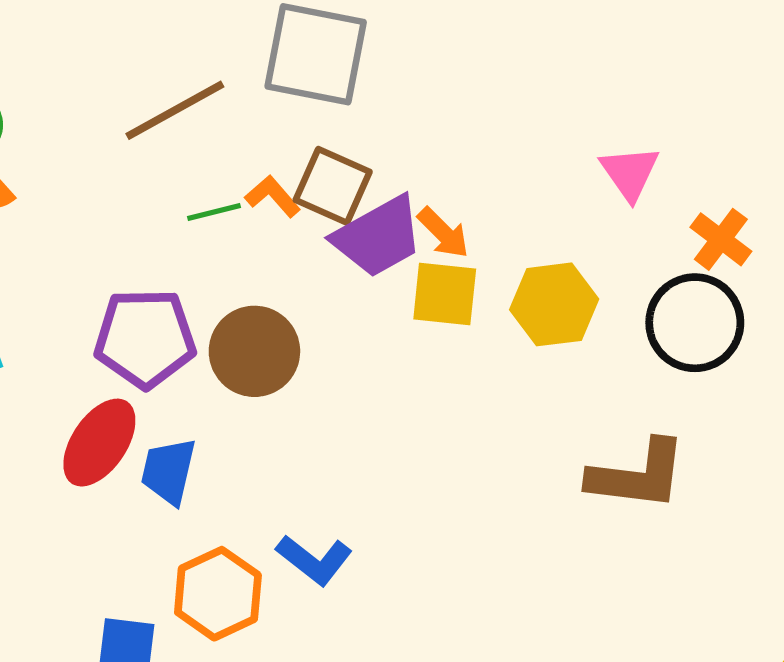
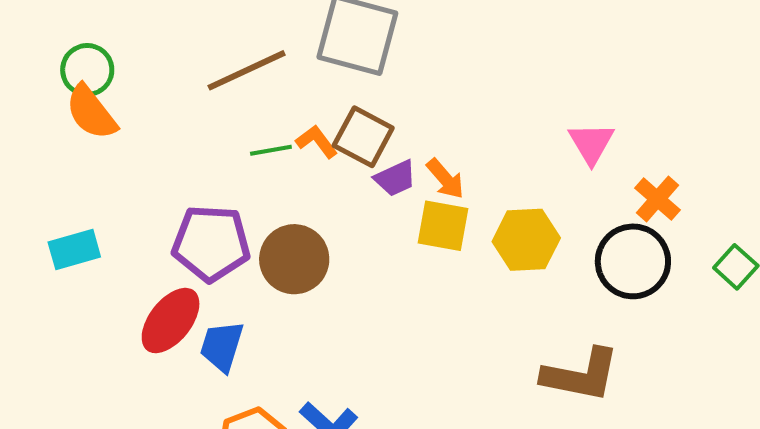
purple trapezoid: (378, 237) -> (395, 178), size x0.6

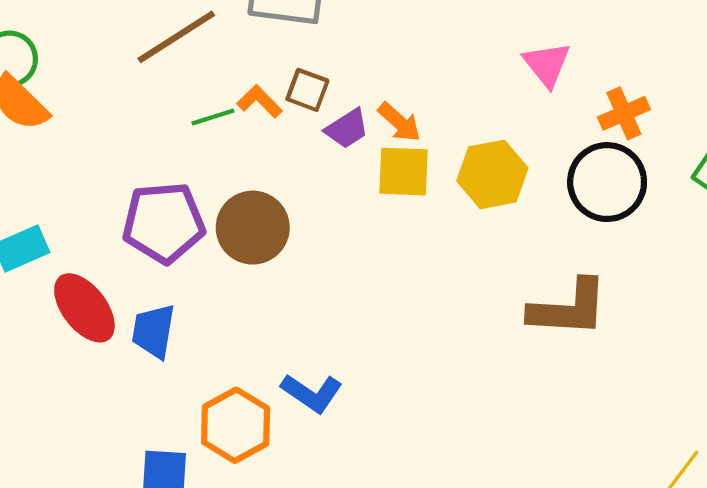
brown square: (363, 137) -> (307, 90), size x0.7
orange cross: (657, 199) -> (624, 113), turned 33
red ellipse: (171, 321) -> (84, 308), moved, turned -68
blue trapezoid: (222, 346) -> (154, 331), moved

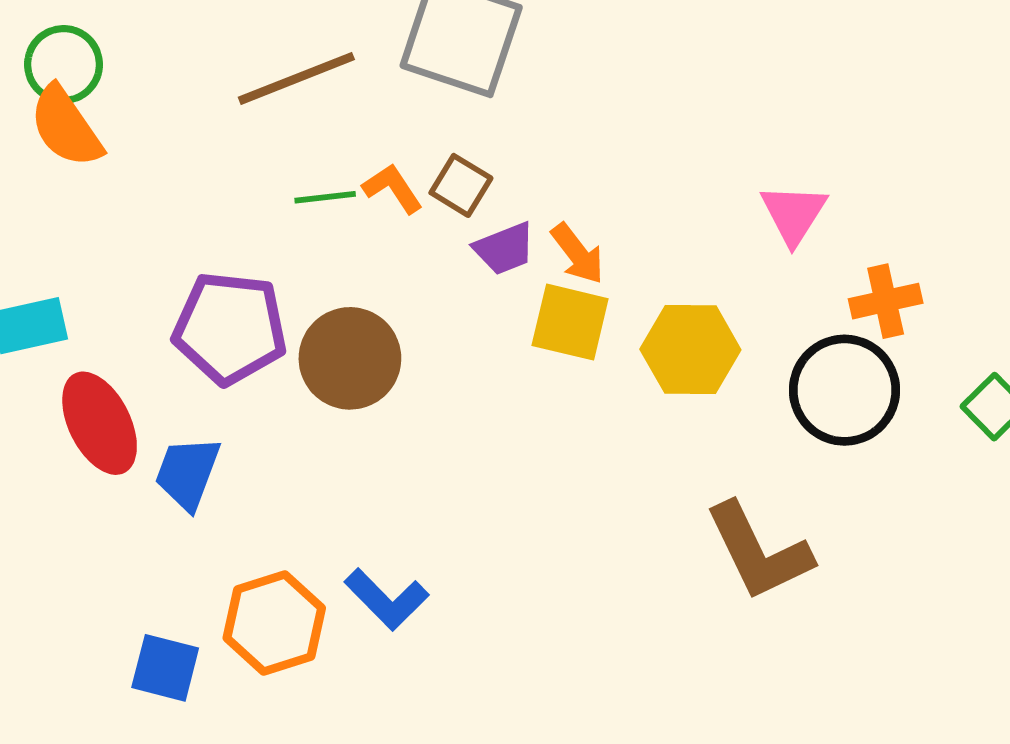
brown L-shape: (569, 308) -> (759, 552), turned 50

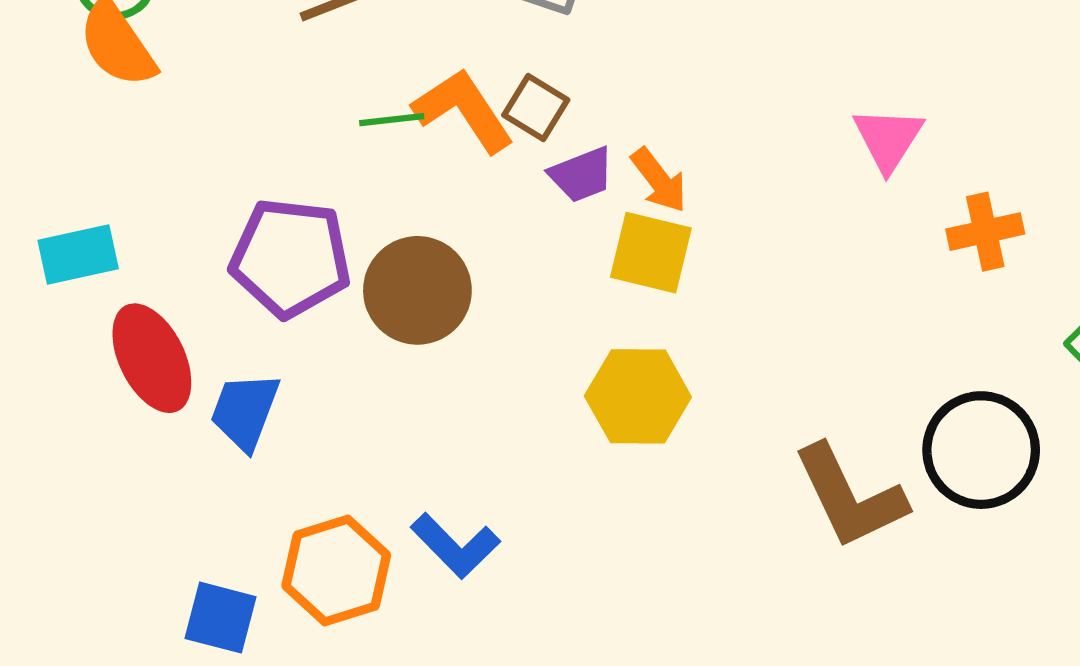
orange L-shape: (393, 188) -> (463, 110), size x1.6
yellow hexagon: (690, 349) -> (638, 396), moved
black circle: (844, 390) -> (981, 450), moved

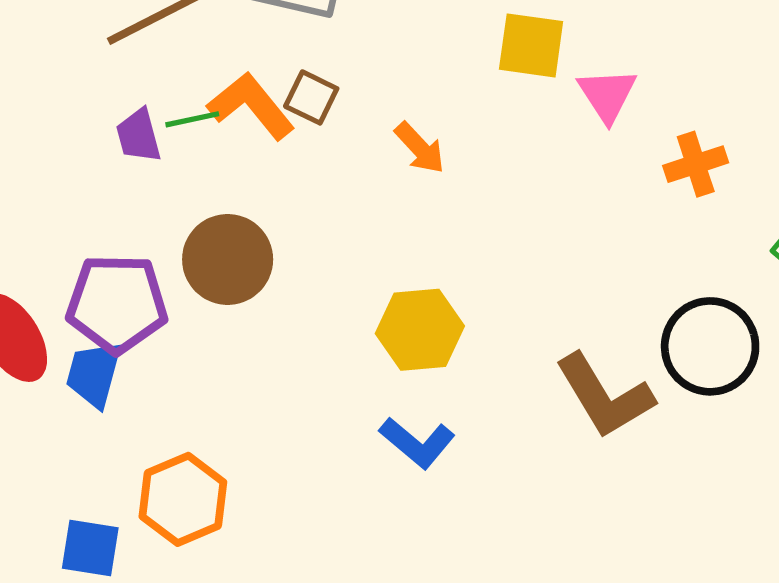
purple trapezoid: (581, 175) -> (138, 136), moved, turned 102
yellow square: (651, 253) -> (531, 45), moved
purple pentagon: (290, 258) -> (117, 304), moved
blue L-shape: (455, 546) -> (417, 443), moved

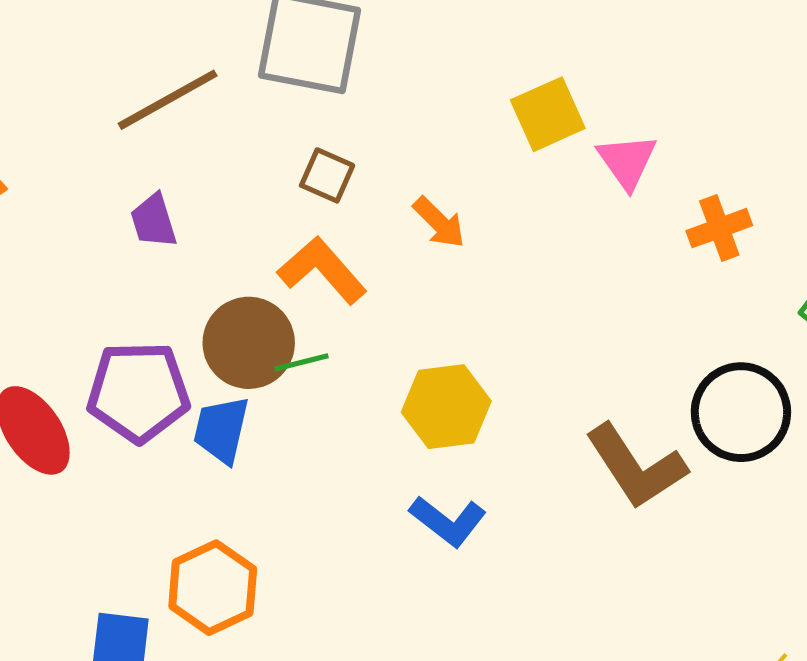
yellow square: (531, 45) -> (548, 114), turned -30
orange L-shape: (251, 106) -> (322, 270), moved
green line: (192, 119) -> (301, 362), moved
blue trapezoid: (94, 374) -> (221, 430), moved

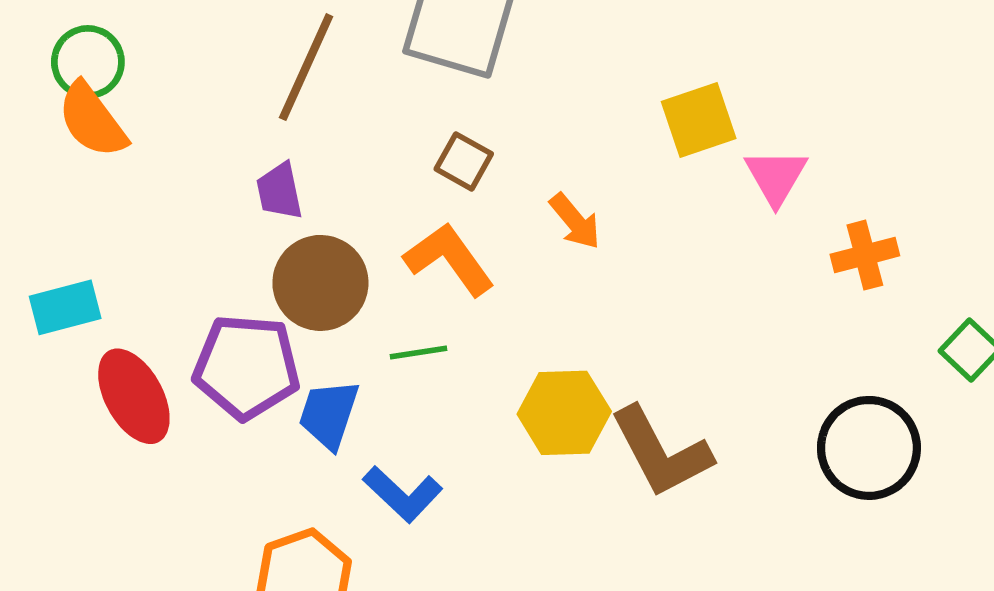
brown line: (168, 100) -> (306, 67), turned -42
brown circle: (249, 343) -> (320, 283), moved
brown L-shape: (636, 466) -> (661, 452), moved
blue L-shape: (448, 521) -> (403, 494), moved

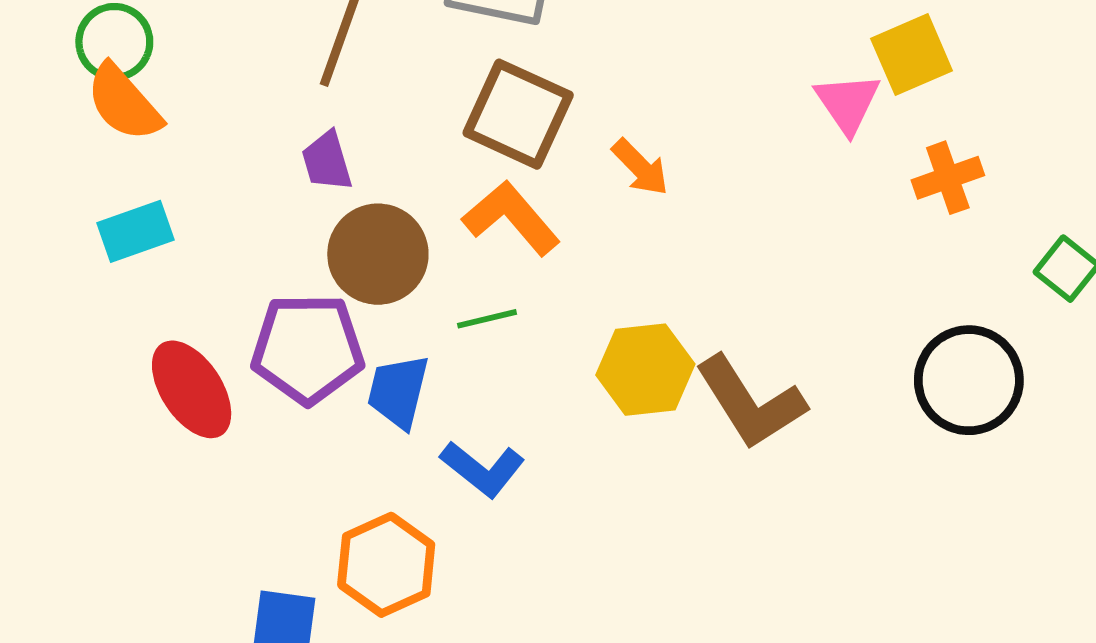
yellow square: (699, 120) -> (912, 55), moved
brown square: (464, 161) -> (518, 114), size x1.8
cyan rectangle: (65, 307) -> (135, 231), moved

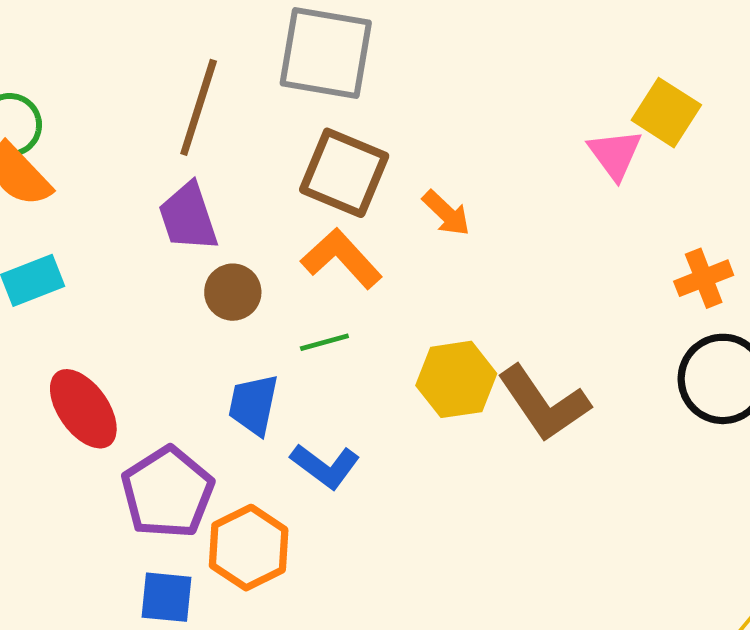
yellow square: (912, 55) -> (666, 113), turned -32
purple trapezoid: (327, 161) -> (188, 217), size x1.4
orange cross: (948, 178) -> (704, 278), moved
brown circle: (378, 254) -> (233, 292), size x0.7
purple pentagon: (308, 349) -> (167, 492), moved, turned -30

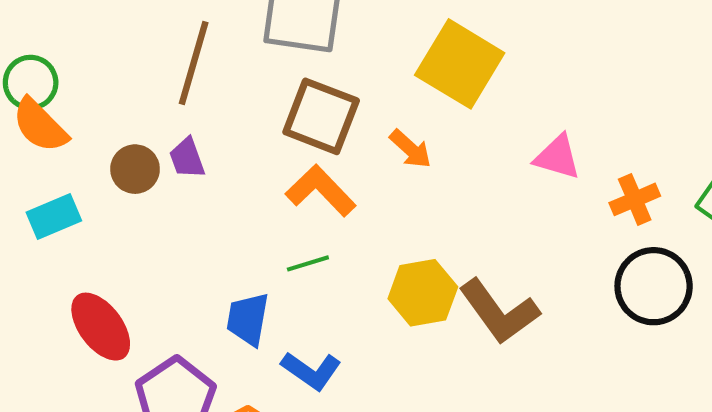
yellow square: (666, 113) -> (460, 64), moved, size x1.5
pink triangle: (615, 154) -> (557, 157), moved, turned -36
purple trapezoid: (188, 217) -> (187, 158), size x0.7
brown circle: (233, 292) -> (135, 169), moved

